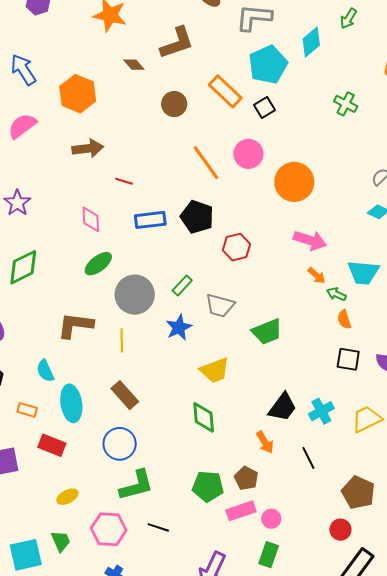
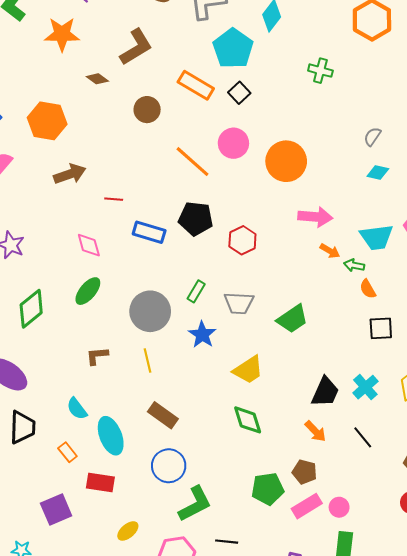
blue rectangle: (150, 220) -> (149, 232), turned 36
green ellipse: (98, 264) -> (88, 291), moved
brown L-shape: (75, 325) -> (97, 356), size x0.6
orange rectangle: (27, 410) -> (67, 452), turned 48

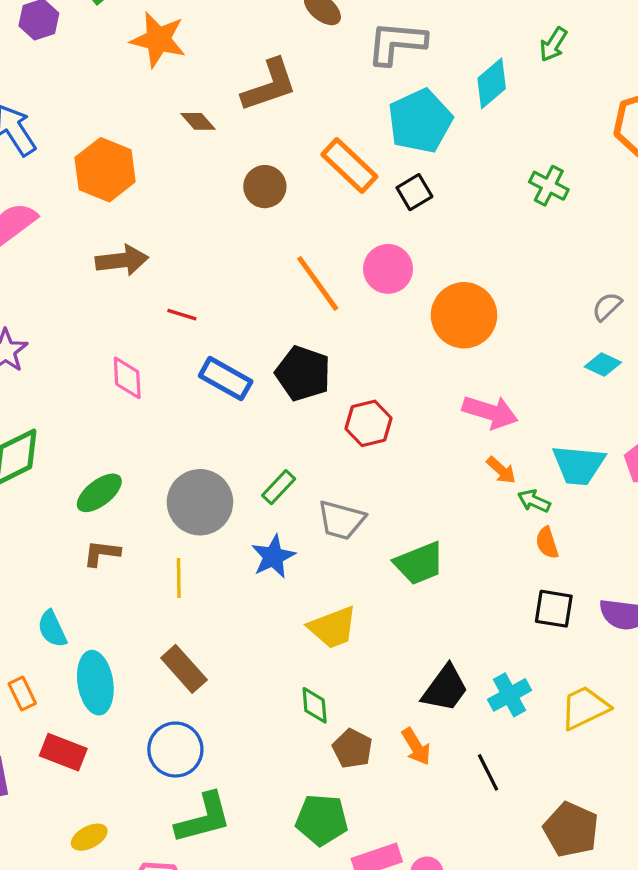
green ellipse: (88, 291) -> (99, 493), moved
green diamond: (248, 420) -> (315, 705), size x0.7
brown pentagon: (305, 472) -> (352, 749), moved

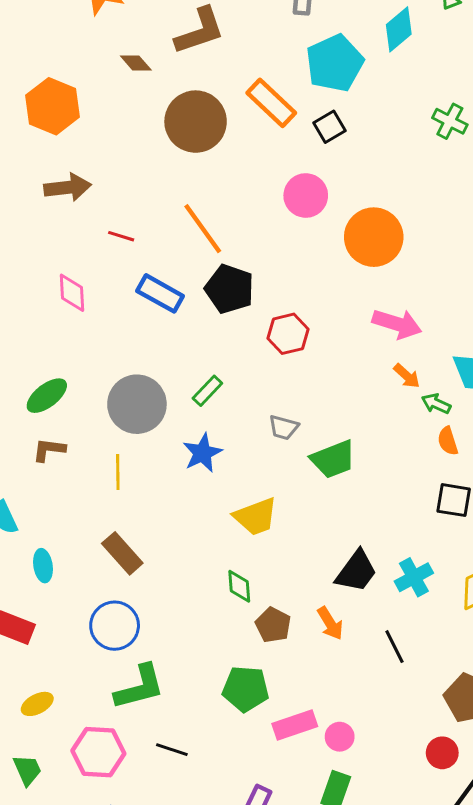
brown circle: (265, 187) -> (196, 122), size x1.6
orange line: (318, 283) -> (203, 229), moved
gray trapezoid: (341, 520) -> (284, 427), moved, size x0.7
cyan ellipse: (95, 683) -> (43, 566), size x0.6

